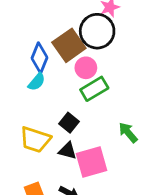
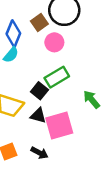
brown square: (69, 45) -> (39, 23), size x0.6
green rectangle: (94, 89) -> (57, 77), moved

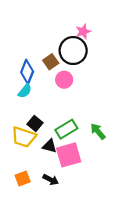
green rectangle: (57, 77) -> (66, 129), moved
black square: (39, 91) -> (35, 123), moved

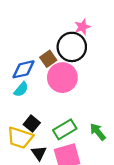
blue diamond: (27, 72) -> (23, 69), turned 55
pink circle: (64, 80) -> (62, 78), size x1.6
black triangle: (50, 146) -> (39, 153), moved, turned 40

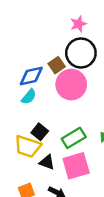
pink star: (82, 27) -> (79, 24), moved
black triangle: (39, 153) -> (47, 162), turned -35

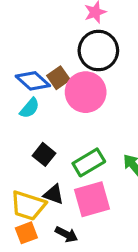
brown square: (57, 65) -> (58, 78), moved
blue diamond: (31, 76) -> (33, 81), turned 55
yellow trapezoid: (28, 146) -> (28, 206), moved

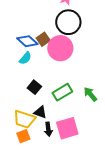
pink square: (92, 199) -> (67, 128), moved
black arrow: (66, 234) -> (48, 129), moved, turned 56

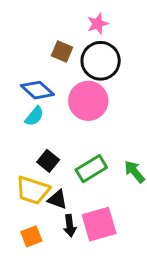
brown square: (43, 39) -> (62, 52), moved, turned -32
yellow trapezoid: (24, 119) -> (33, 190), moved

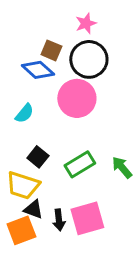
blue diamond: (37, 90) -> (38, 70), moved
black triangle: (57, 199) -> (33, 209), moved
orange square: (31, 236) -> (21, 230), size x1.4

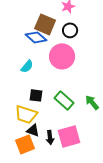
brown square: (51, 50) -> (45, 24), size x1.5
black circle: (89, 59) -> (70, 30), size x0.6
black square: (38, 157) -> (36, 95), turned -32
green rectangle: (80, 164) -> (64, 100), turned 72

